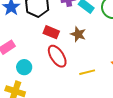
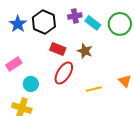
red ellipse: (57, 56) -> (64, 73), turned 65

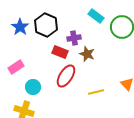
purple cross: (75, 16) -> (74, 38), moved
cyan rectangle: (93, 23) -> (96, 16), moved

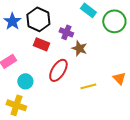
purple cross: (74, 38) -> (66, 32), turned 32
red rectangle: (60, 52) -> (41, 44), moved

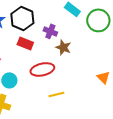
red ellipse: (58, 70) -> (42, 69), turned 45
yellow line: (88, 86) -> (56, 94), moved

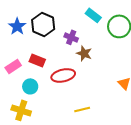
red rectangle: (25, 43) -> (37, 60), moved
yellow line: (56, 94) -> (82, 109), moved

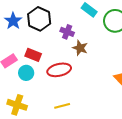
cyan circle: (30, 86) -> (26, 73), moved
yellow line: (82, 109) -> (62, 106), moved

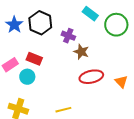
red ellipse: (59, 70) -> (91, 77), moved

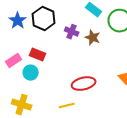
brown star: (81, 52) -> (93, 38), moved
red ellipse: (91, 77) -> (84, 84), moved

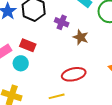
brown star: (93, 38) -> (81, 37), moved

